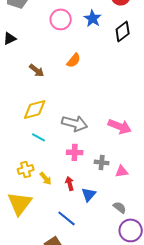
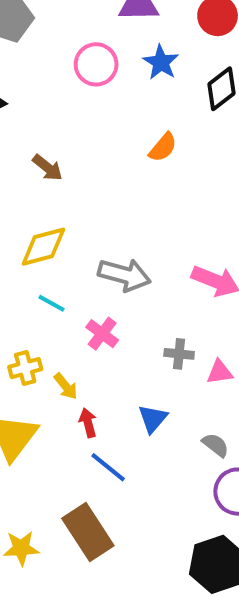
orange semicircle: (74, 60) -> (163, 147), moved
pink cross: (75, 152) -> (102, 334), moved, turned 35
red arrow: (70, 183) -> (88, 423), moved

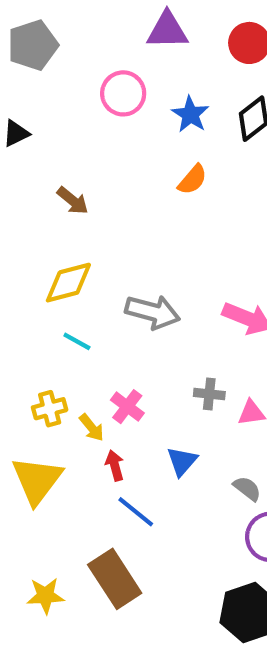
blue star: (161, 62) -> (190, 114), moved
pink cross: (102, 334) -> (127, 407), moved

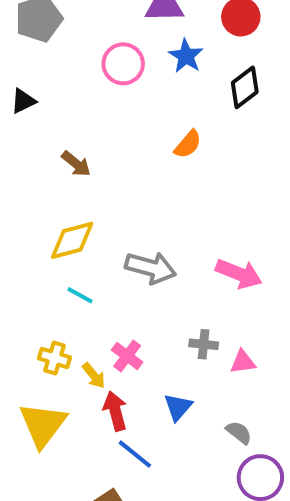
blue star: (190, 114) -> (186, 56), moved
yellow cross: (50, 409) -> (55, 358), turned 32
red arrow: (115, 465) -> (115, 411), size x1.4

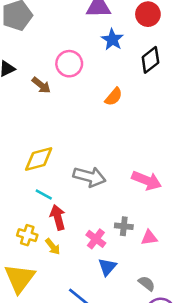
pink circle: (123, 64) -> (69, 64), moved
brown arrow: (76, 164) -> (41, 85), moved
pink cross: (127, 356) -> (96, 239), moved
red arrow: (115, 411) -> (58, 217), moved

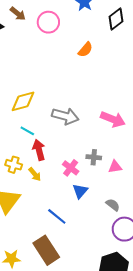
brown arrow: (41, 85) -> (18, 14), moved

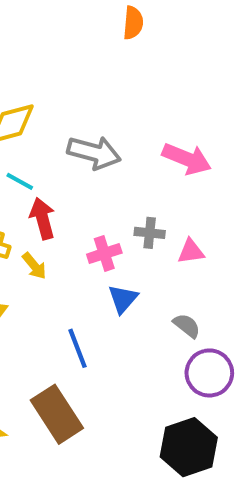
orange semicircle: (85, 50) -> (133, 23), turned -35
pink cross: (71, 168) -> (104, 254), turned 35
blue line: (57, 216) -> (78, 348), turned 30

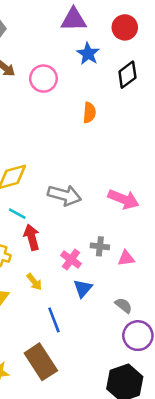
pink cross: (104, 254) -> (71, 260), turned -36
yellow arrow: (34, 266) -> (34, 282), moved

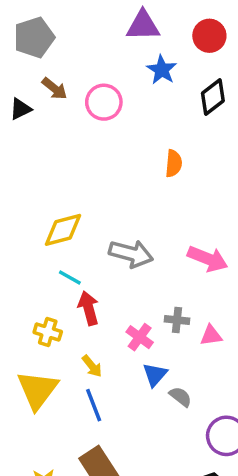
orange semicircle: (89, 113) -> (174, 163), moved
gray semicircle: (123, 305) -> (180, 397), moved
blue line: (54, 320) -> (94, 405), moved

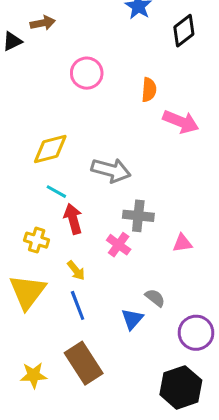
brown arrow: (54, 89) -> (43, 23), turned -50
pink circle: (104, 102) -> (87, 73), moved
pink arrow: (208, 259) -> (181, 122), moved
gray cross: (177, 320) -> (138, 216), moved, size x1.4
blue triangle: (155, 375) -> (132, 319), moved

